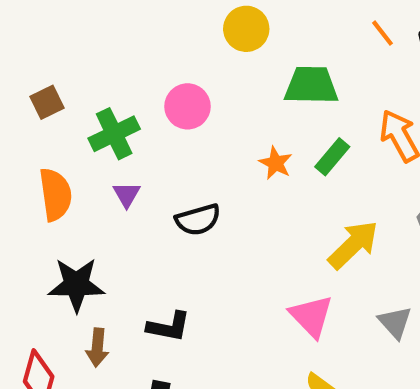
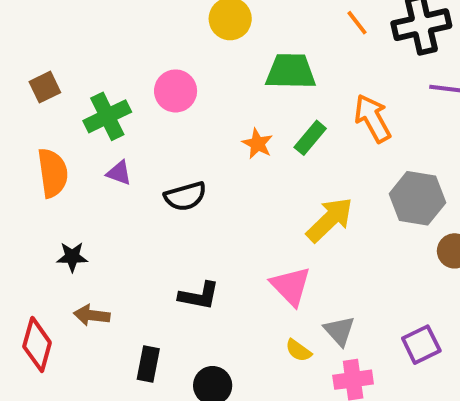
purple triangle: (127, 194) -> (119, 173), turned -40
black star: (76, 285) -> (72, 257), size x0.6
gray triangle: (395, 322) -> (339, 331), moved
black L-shape: (169, 327) -> (199, 296), moved
brown arrow: (97, 348) -> (92, 315), turned 92

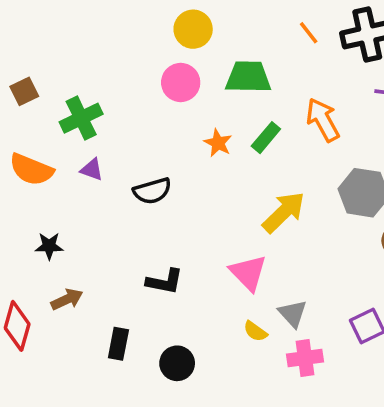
pink circle: (176, 91) -> (181, 82), moved
orange semicircle: (53, 173) -> (31, 170), turned 120
brown arrow: (92, 315) -> (67, 299), turned 148

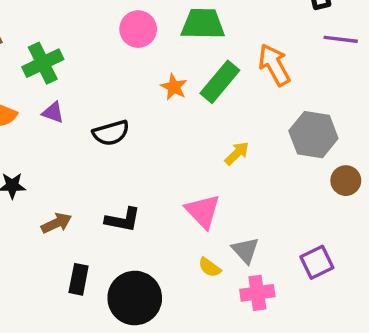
green rectangle: (266, 138) -> (220, 82), size x1.4
yellow arrow: (284, 212) -> (237, 153), size x0.6
brown arrow: (67, 299) -> (56, 223), moved
black circle: (177, 363) -> (135, 298), size x1.6

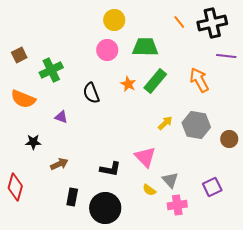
orange arrow: (274, 65) -> (199, 80), moved
purple triangle: (53, 112) -> (61, 117), moved
black semicircle: (111, 133) -> (91, 93), moved, turned 85
gray hexagon: (313, 135) -> (196, 125), moved
black L-shape: (123, 220) -> (110, 169), moved

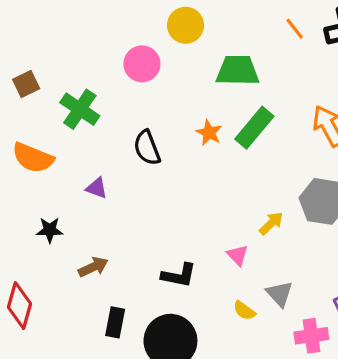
pink circle: (107, 50) -> (142, 64), moved
green cross: (51, 70) -> (80, 109), turned -30
yellow arrow: (165, 123) -> (271, 223), moved
pink triangle: (145, 157) -> (238, 255), size x0.6
pink cross: (177, 205) -> (311, 336), moved

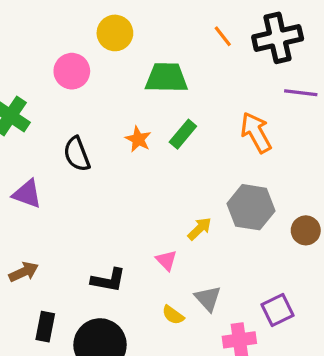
green rectangle: (254, 128) -> (183, 134), size x0.7
purple triangle: (97, 188) -> (27, 194), size x1.4

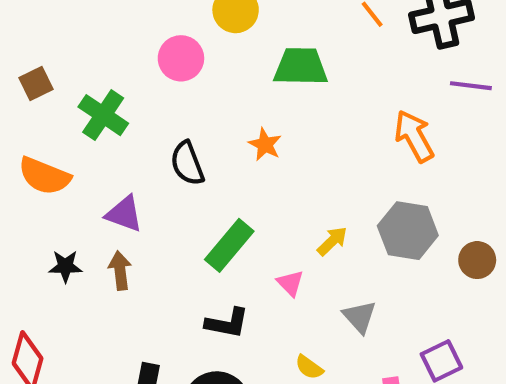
green rectangle: (183, 134) -> (229, 245), moved, size x1.4
yellow arrow: (200, 229) -> (332, 241), moved
pink triangle: (166, 260) -> (290, 283), moved
brown arrow: (24, 272) -> (120, 271), moved, turned -72
gray triangle: (208, 298) -> (360, 317), moved

